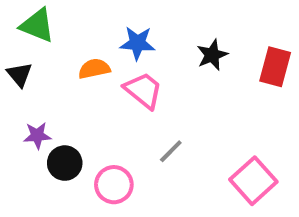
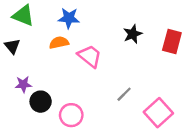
blue star: (137, 43) -> (69, 18), moved
gray line: (171, 151) -> (124, 94), moved

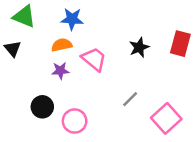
black star: (133, 34) -> (139, 47), moved
purple star: (23, 84) -> (60, 71), moved

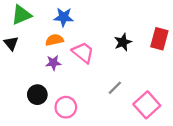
green triangle: (24, 16) -> (21, 15), turned -45

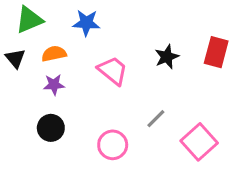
orange semicircle: (54, 40) -> (54, 54), moved
purple star: (53, 63) -> (54, 85), moved
pink circle: (66, 107) -> (113, 145), moved

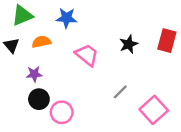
purple star: (54, 85) -> (34, 74), moved
pink circle: (113, 145) -> (62, 112), moved

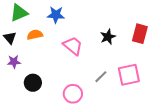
purple star: (34, 74) -> (14, 62), moved
pink square: (154, 110) -> (129, 75), moved, turned 30
pink circle: (62, 112) -> (73, 94), moved

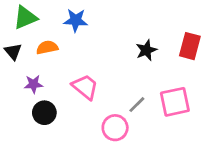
pink trapezoid: (73, 46) -> (85, 87), moved
purple star: (14, 62) -> (33, 84), moved
pink circle: (73, 94) -> (115, 128), moved

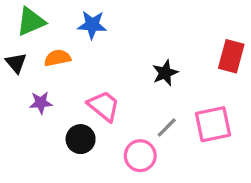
black star: (146, 50) -> (165, 73), moved
black circle: (44, 113) -> (81, 139), moved

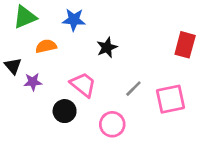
black triangle: (16, 63) -> (13, 66), moved
black star: (165, 73) -> (107, 47), moved
gray line: (167, 127) -> (133, 89), moved

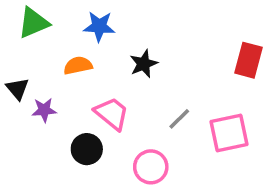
orange semicircle: (46, 46) -> (78, 66), moved

